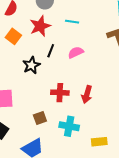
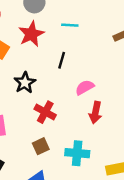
black line: (51, 51) -> (62, 60), moved
pink semicircle: (76, 52) -> (85, 87), moved
red cross: (60, 93) -> (45, 112), moved, turned 30

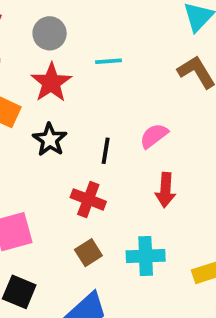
black line: (62, 60) -> (106, 151), moved
black star: (25, 83) -> (50, 140), moved
pink semicircle: (85, 87) -> (154, 136), moved

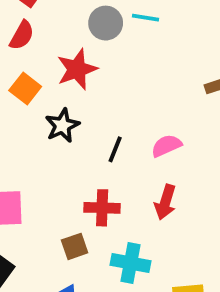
gray circle: (50, 33) -> (106, 23), moved
cyan line: (109, 61) -> (145, 18), moved
red cross: (88, 199) -> (102, 208), moved, turned -32

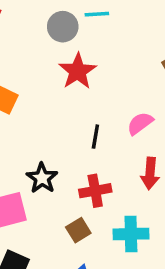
red star: (77, 69) -> (78, 71), moved
black star: (62, 126) -> (42, 178), moved

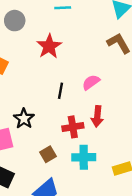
gray circle: (63, 27) -> (15, 21), moved
red cross: (95, 191) -> (73, 127), moved

